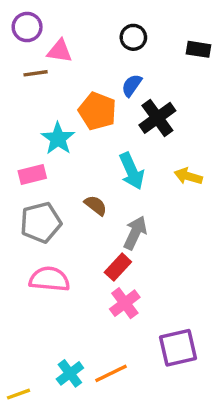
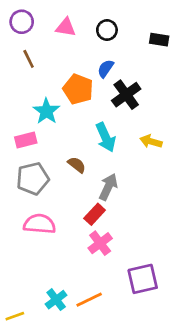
pink triangle: (60, 51) -> (66, 27), moved
brown line: (36, 73) -> (29, 59), turned 72

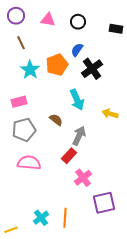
orange pentagon: (78, 89) -> (57, 65), turned 30
cyan star: (46, 111) -> (30, 70), moved
yellow arrow: (151, 141) -> (110, 114), moved
pink cross: (100, 243) -> (83, 178), moved
orange line: (89, 300) -> (65, 218), turned -60

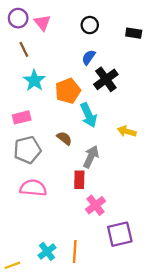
pink triangle: (48, 20) -> (42, 23), moved, turned 42
orange pentagon: (57, 65) -> (68, 91), moved
red rectangle: (69, 156) -> (79, 180), turned -42

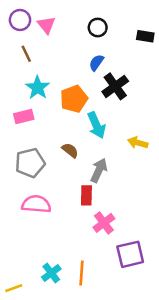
pink rectangle: (22, 117) -> (24, 116), moved

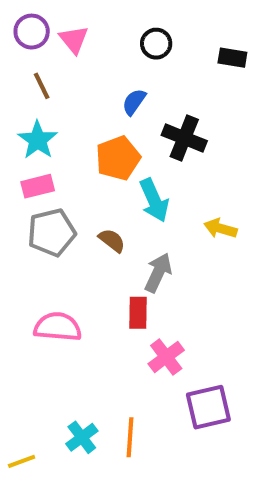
blue semicircle: (96, 63) -> (134, 102), moved
black cross: (115, 86) -> (184, 138), turned -32
cyan star: (38, 88) -> (38, 140), moved
gray pentagon: (30, 163) -> (52, 232), moved

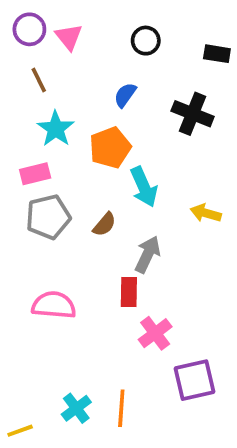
black cross: (184, 138) -> (193, 114), moved
cyan star: (38, 140) -> (56, 129), moved
brown semicircle: (112, 240) -> (104, 224), turned 92

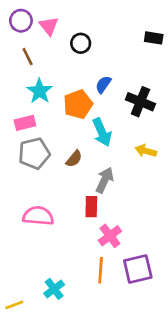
black circle: (146, 41) -> (81, 43), moved
blue semicircle: (125, 95) -> (103, 84), moved
black cross: (193, 114) -> (140, 102), moved
orange line: (121, 408) -> (101, 270), moved

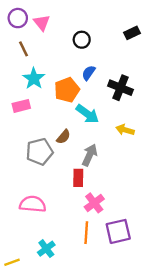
black rectangle: (154, 38) -> (132, 33), turned -35
black circle: (81, 43) -> (82, 40), moved
cyan arrow: (102, 132) -> (87, 114), turned -30
gray pentagon: (34, 153) -> (39, 152), moved
pink semicircle: (38, 216) -> (33, 204), moved

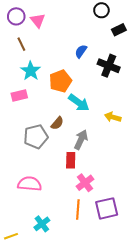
black circle: (82, 40) -> (101, 10), moved
blue semicircle: (89, 73) -> (81, 51), moved
black cross: (121, 88) -> (109, 66), moved

